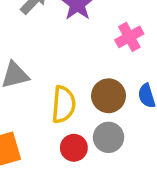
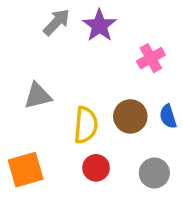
gray circle: (109, 137) -> (154, 173), moved

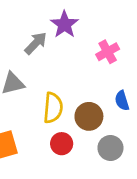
gray arrow: (57, 22) -> (36, 43), moved
brown circle: (130, 116) -> (89, 116), moved

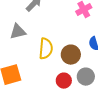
red circle: (62, 144) -> (64, 81), moved

